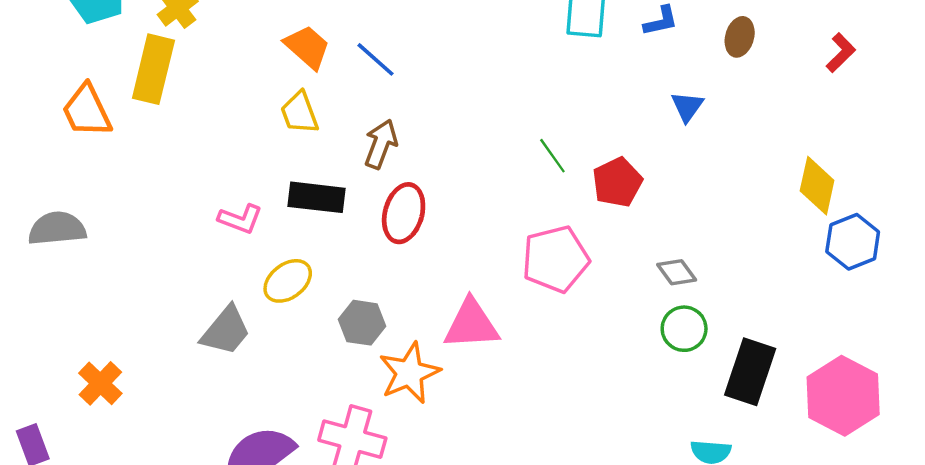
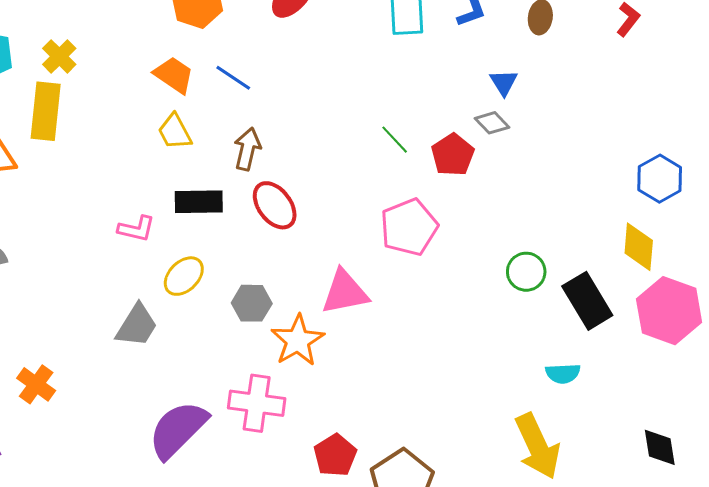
yellow diamond: (817, 186) -> (639, 247), moved
red ellipse: (404, 213) -> (275, 205), turned -45
gray diamond: (677, 272) -> (492, 123), moved
black rectangle: (750, 372) -> (587, 301), turned -42

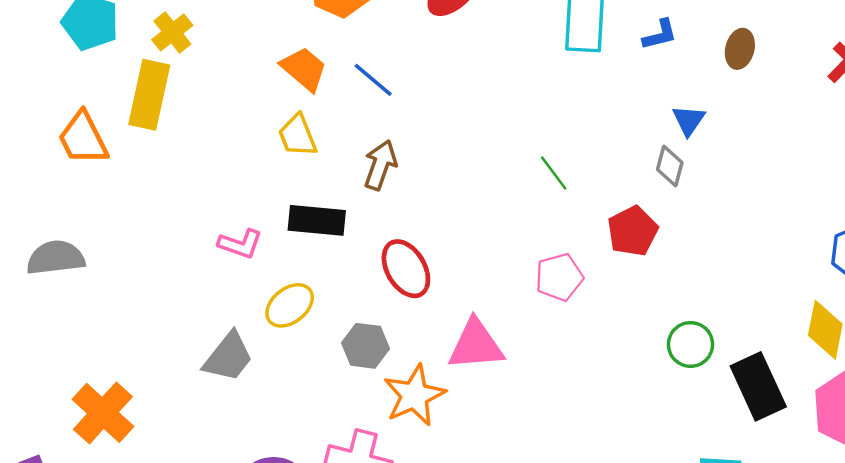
gray diamond: (492, 123) -> (670, 166), turned 52
red pentagon: (453, 155) -> (633, 231), moved
red ellipse: (275, 205) -> (406, 269), moved
pink pentagon: (409, 227) -> (559, 277), size x0.7
orange cross: (36, 384) -> (103, 413), size x1.4

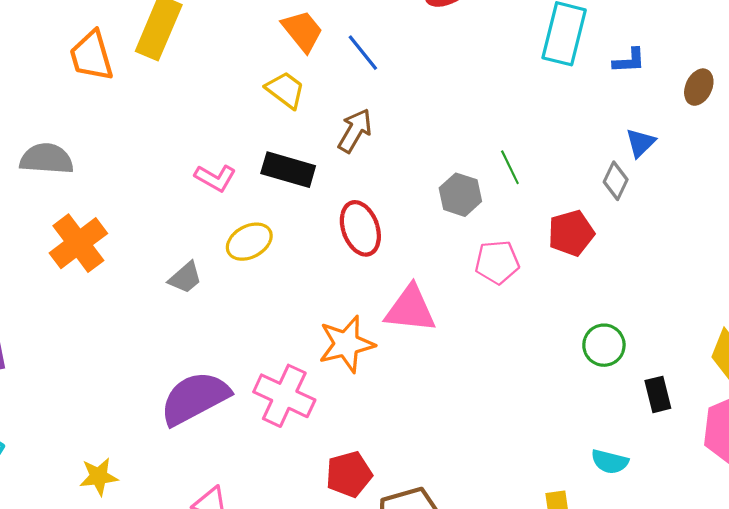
yellow trapezoid: (298, 135) -> (285, 90), turned 138
gray hexagon: (366, 346) -> (460, 195), moved
gray trapezoid: (228, 357) -> (185, 278), size x0.7
black rectangle: (758, 386) -> (658, 394), size x0.6
orange cross: (103, 413) -> (78, 243), moved

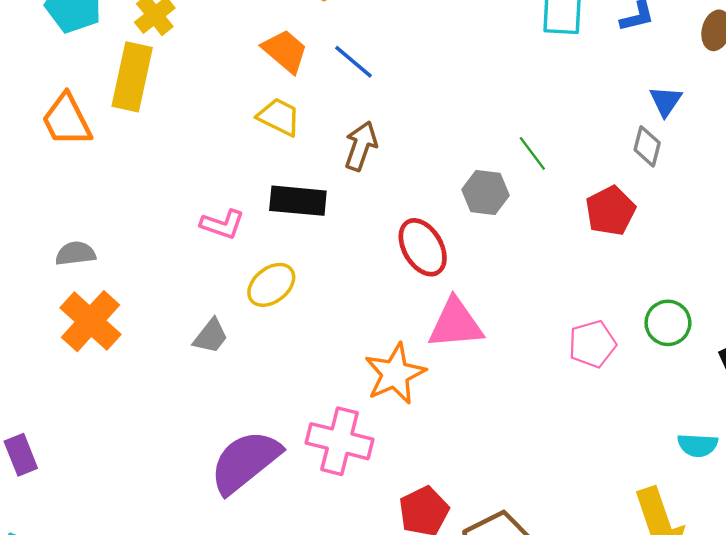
gray semicircle: (47, 159) -> (75, 253), moved, size x0.7
red ellipse: (360, 228) -> (423, 247), moved
pink pentagon: (497, 262) -> (592, 344), moved

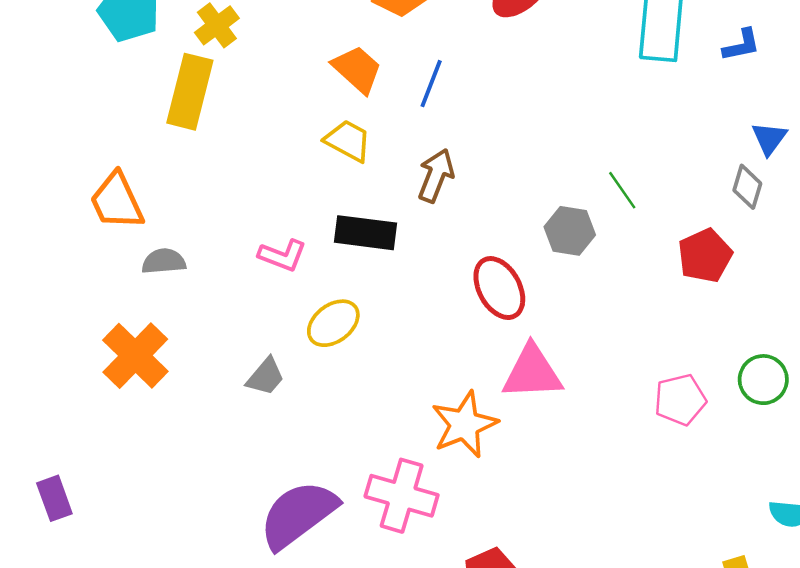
blue line: (353, 62) -> (431, 84), turned 69
orange trapezoid: (67, 120) -> (117, 201), moved
gray semicircle: (75, 253) -> (164, 261), moved

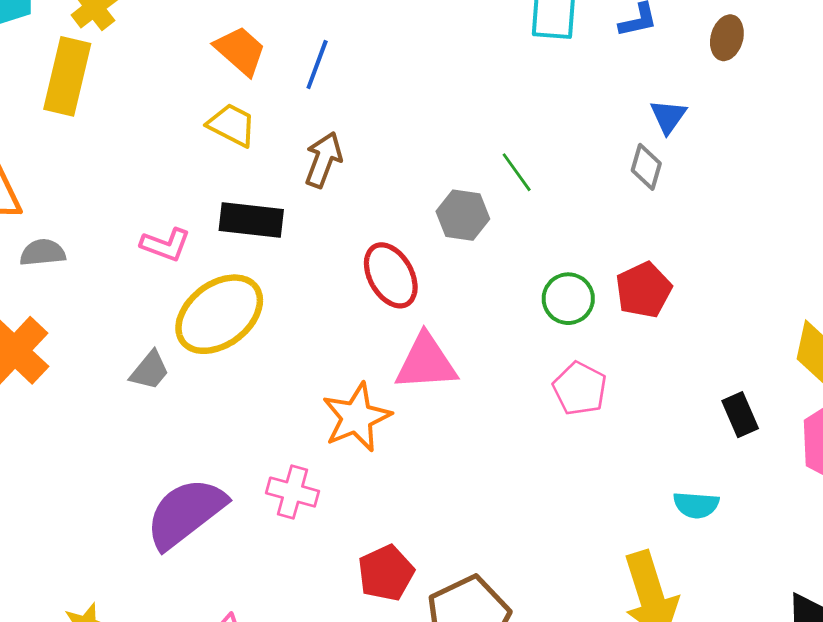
red pentagon: (705, 256) -> (644, 290), moved
yellow ellipse: (333, 323) -> (219, 314), size x1.6
green circle: (763, 380) -> (568, 299), moved
pink pentagon: (680, 400) -> (580, 388), turned -30
pink cross: (402, 496) -> (292, 492), size x0.7

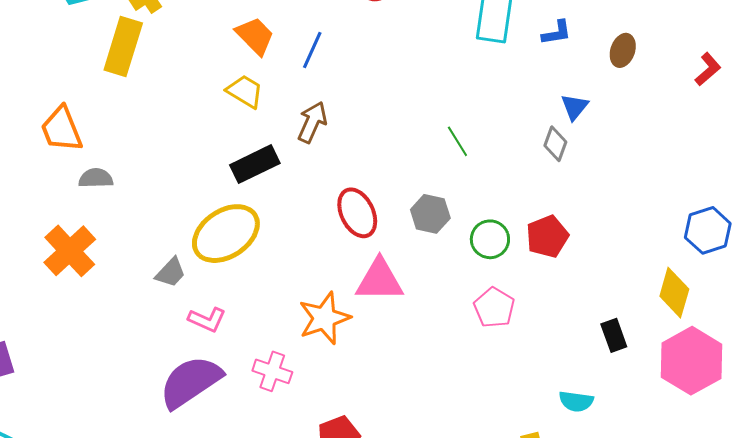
gray hexagon: (463, 215) -> (430, 214), moved
black rectangle: (251, 220) -> (255, 164), turned -36
pink L-shape: (166, 245) -> (207, 320), moved

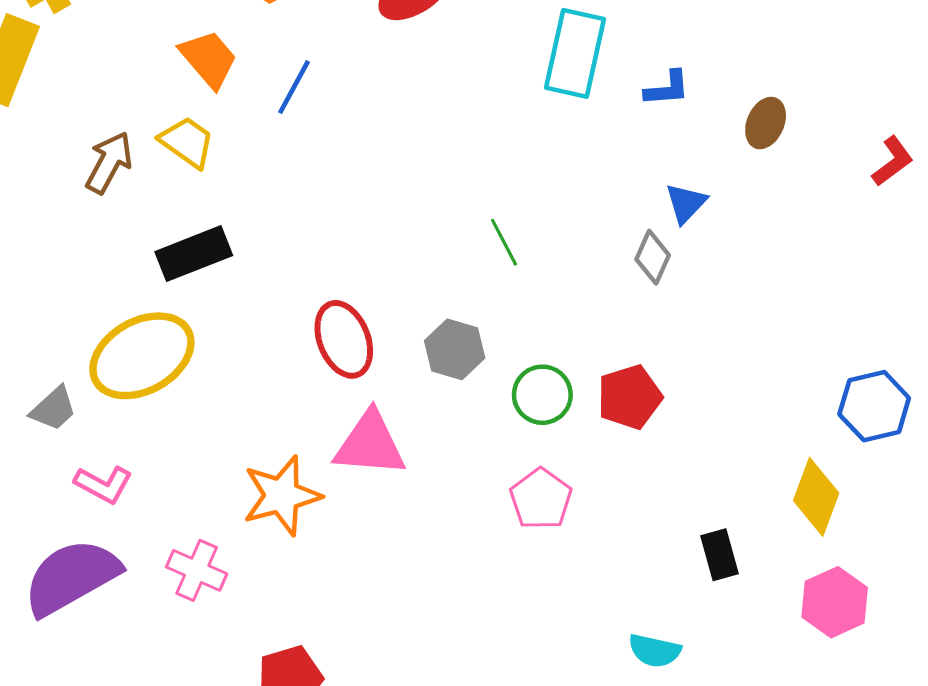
brown arrow: (312, 122) -> (109, 163), moved
pink hexagon: (692, 361) -> (835, 602), size x0.7

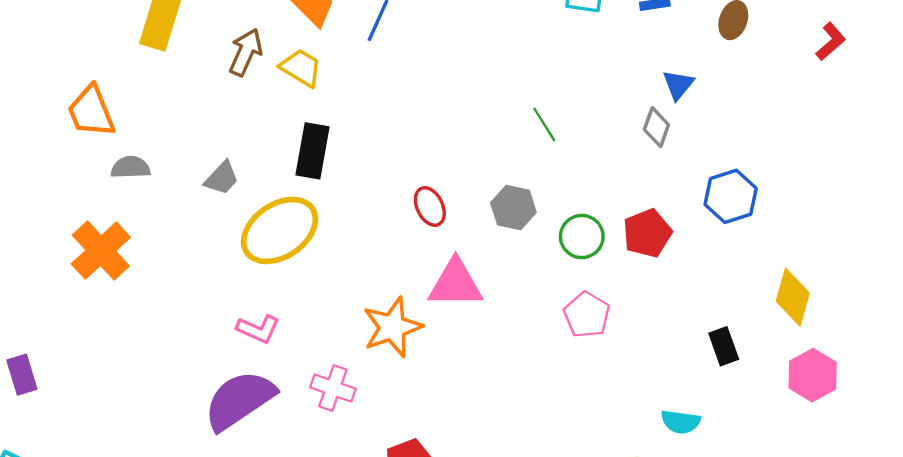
brown arrow: (109, 163) -> (246, 52), moved
black rectangle: (194, 254) -> (313, 151), turned -54
red ellipse: (344, 339) -> (430, 207), size x0.7
blue hexagon: (874, 406) -> (731, 196), moved
gray trapezoid: (54, 409) -> (222, 178), moved

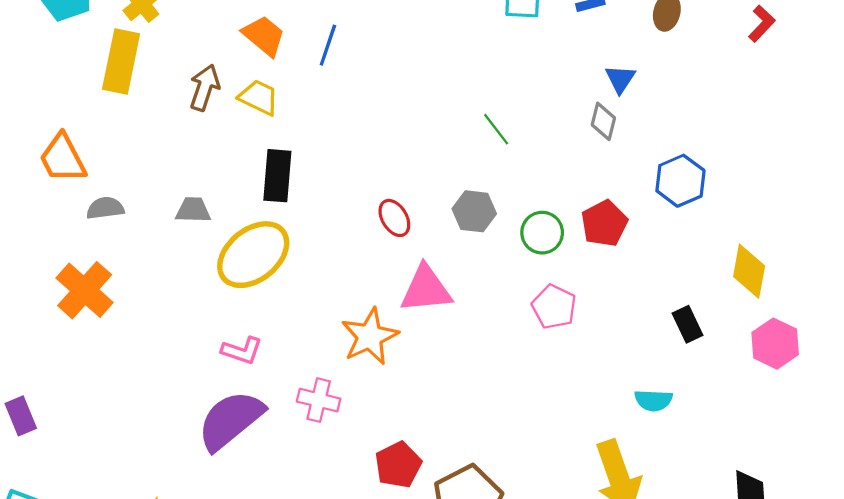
gray trapezoid: (222, 178) -> (193, 210), turned -126

